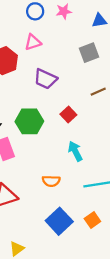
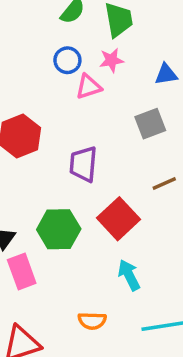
pink triangle: (33, 42) -> (89, 87), moved
purple trapezoid: (45, 79) -> (83, 164), turned 70
red square: (68, 115) -> (118, 219), size x1.6

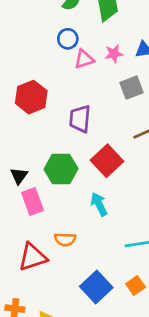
pink star: (111, 60) -> (114, 54), moved
cyan arrow: (129, 275) -> (99, 204), moved
orange semicircle: (92, 321) -> (65, 239), moved

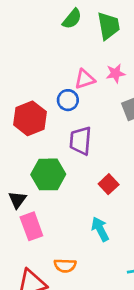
blue circle: (68, 39) -> (68, 100), moved
red square: (107, 161) -> (109, 184), size x0.6
green hexagon: (61, 169) -> (48, 174), moved

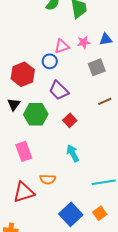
purple trapezoid: (81, 141) -> (59, 90), turned -50
red square: (109, 184) -> (70, 120), moved
black triangle: (17, 200) -> (14, 104), moved

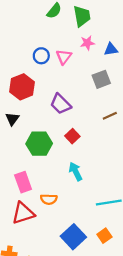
pink star: (84, 42) -> (87, 43), moved
pink triangle: (62, 46) -> (64, 57), turned -35
blue circle: (50, 61) -> (41, 56), moved
green hexagon: (36, 114) -> (39, 144), moved
pink rectangle: (24, 151) -> (23, 182), moved

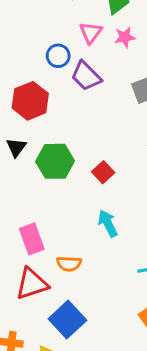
pink triangle: (64, 57) -> (91, 33), moved
purple trapezoid: (61, 104) -> (86, 76), moved
green hexagon: (39, 144) -> (55, 161), moved
blue square: (73, 237) -> (67, 320), moved

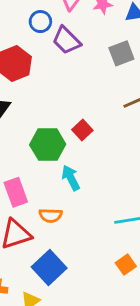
green hexagon: (55, 161) -> (48, 145), moved
cyan arrow: (108, 223) -> (71, 178), moved

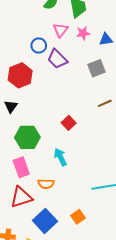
green hexagon: (48, 145) -> (27, 137), moved
orange square: (126, 265) -> (78, 217), moved

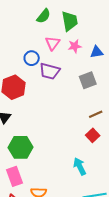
purple trapezoid: (57, 59) -> (50, 71), turned -30
red square: (69, 123) -> (93, 135), moved
cyan arrow: (60, 157) -> (80, 166), moved

